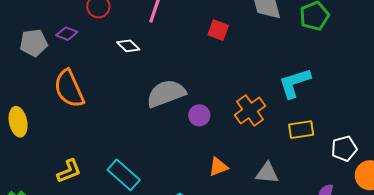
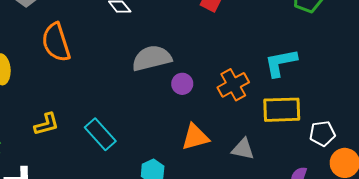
yellow rectangle: (301, 130) -> (282, 110), size x1.5
orange triangle: (218, 167) -> (195, 137), size x1.4

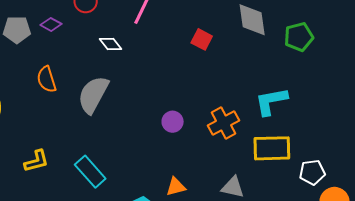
orange semicircle: (56, 42) -> (47, 79), size x0.7
gray semicircle: (152, 58) -> (93, 95), moved, turned -48
orange triangle: (195, 137) -> (176, 187), moved, size x0.7

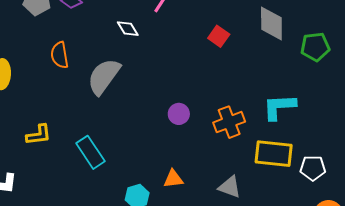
white pentagon: (312, 172) -> (313, 168), moved

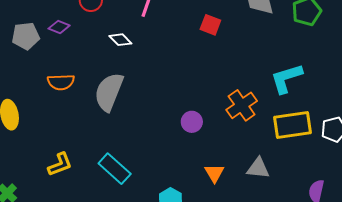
orange semicircle: (60, 55) -> (61, 82), turned -68
purple circle: (179, 114) -> (192, 122), moved
orange triangle: (173, 179) -> (214, 173), moved, turned -40

